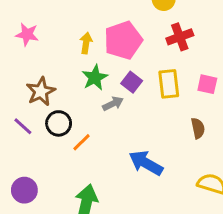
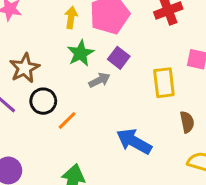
yellow rectangle: (169, 84) -> (164, 83), moved
brown semicircle: (198, 128) -> (187, 122), moved

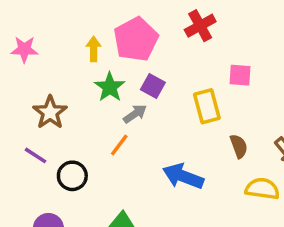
black circle: (43, 101) -> (72, 176), moved
orange line: (67, 120) -> (119, 145), moved

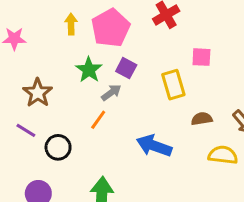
yellow arrow: (94, 49) -> (71, 24), moved
brown semicircle: (239, 146) -> (202, 119), turned -78

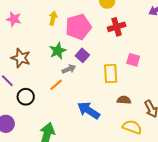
brown star: (38, 93) -> (21, 58), turned -30

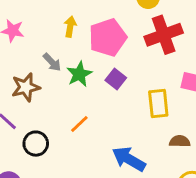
red cross: (117, 27) -> (164, 35), size x1.4
brown star: (21, 58) -> (26, 87), turned -30
gray arrow: (69, 69) -> (52, 62), moved, turned 72

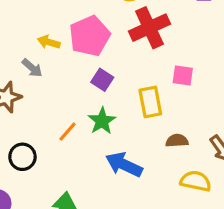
yellow arrow: (70, 27) -> (49, 42), moved, turned -78
green star: (79, 74) -> (102, 121), moved

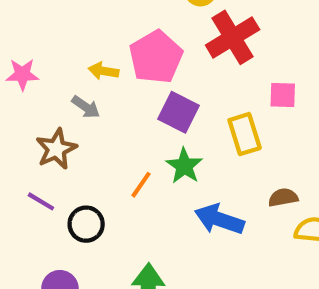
purple square: (102, 80) -> (179, 112), size x1.4
brown semicircle: (177, 141) -> (283, 197), moved

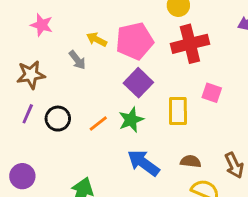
brown star: (56, 149) -> (31, 75), moved
purple line: (41, 201) -> (28, 114), turned 66
black circle: (86, 224) -> (58, 119), moved

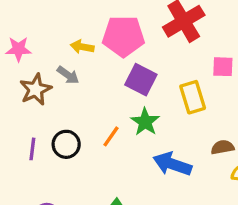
pink pentagon: (135, 41) -> (123, 36), turned 30
brown star: (31, 75) -> (36, 89), moved

